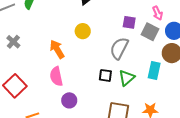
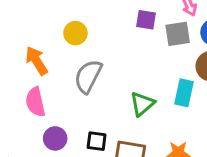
gray square: (150, 32) -> (178, 34), turned -36
gray semicircle: (119, 48) -> (88, 76), moved
black square: (105, 75) -> (97, 141), moved

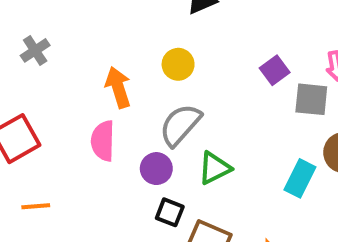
purple square: (146, 20) -> (275, 70), turned 30
green triangle: (142, 104) -> (215, 168), moved
purple circle: (55, 138) -> (156, 169), moved

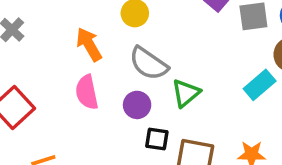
gray semicircle: (180, 125) -> (149, 64), turned -84
cyan rectangle: (300, 178) -> (260, 85), turned 36

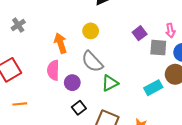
purple circle: (137, 105) -> (72, 83), moved
black square: (157, 139) -> (79, 108), moved, turned 32

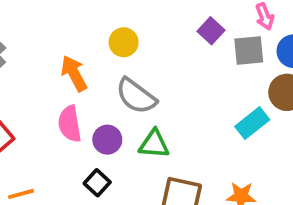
green triangle: (110, 83) -> (154, 144), moved, turned 42
black square: (79, 108) -> (97, 183), moved

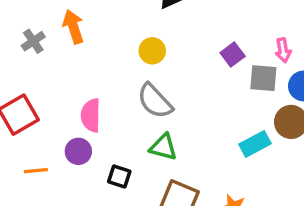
orange arrow: (74, 73) -> (73, 27), moved
purple circle: (107, 140) -> (78, 151), moved
black square: (97, 183) -> (119, 177), moved, turned -35

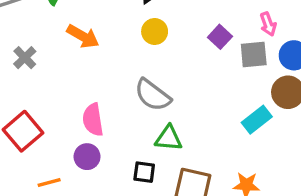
orange arrow: (73, 27) -> (83, 36), moved, turned 148
yellow circle: (152, 51) -> (155, 32), moved
black square: (119, 177) -> (144, 172), moved

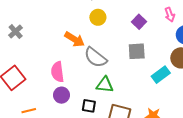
orange arrow: (83, 36) -> (75, 39), moved
gray square: (254, 55) -> (137, 51), moved
purple circle: (87, 157) -> (62, 95), moved

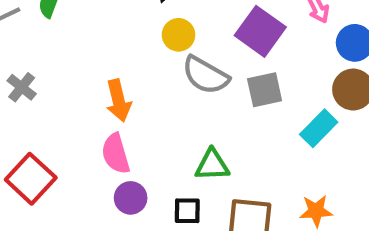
purple square: (139, 22) -> (260, 31), size x1.6
orange arrow: (75, 39) -> (118, 101), moved, turned 54
gray semicircle: (96, 57) -> (205, 75), moved

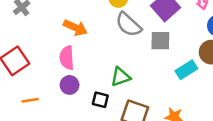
orange arrow: (118, 101) -> (75, 28), turned -65
green triangle: (212, 165) -> (121, 77), turned -30

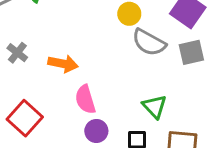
orange arrow: (75, 28) -> (63, 64), moved
green triangle: (121, 77) -> (155, 107), turned -40

